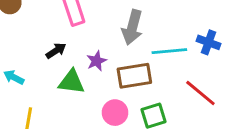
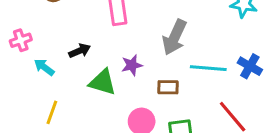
black arrow: (56, 51) -> (80, 51), moved
brown rectangle: (134, 76) -> (168, 87), size x0.6

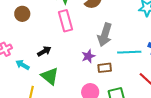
purple star: (132, 65) -> (88, 56), moved
green triangle: (103, 82) -> (50, 76), moved, turned 30

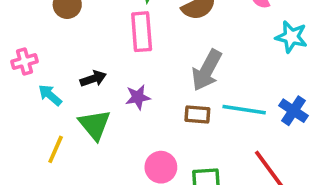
purple star: (88, 56) -> (138, 97), moved
brown rectangle: (105, 68) -> (197, 115), moved

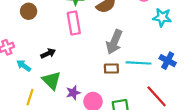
purple star: (138, 97) -> (73, 93), moved

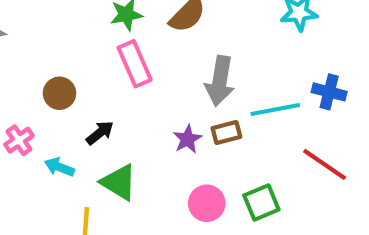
brown circle: (29, 11) -> (60, 93), moved
purple star: (73, 93) -> (187, 139), moved

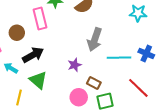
pink rectangle: (135, 64) -> (40, 18), moved
brown rectangle: (226, 132) -> (94, 83), moved, turned 32
black arrow: (100, 133) -> (33, 55), size x1.5

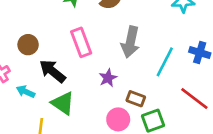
pink rectangle: (40, 18) -> (81, 42), moved
black arrow: (33, 55) -> (52, 71), turned -105
cyan line: (119, 58) -> (165, 62), turned -55

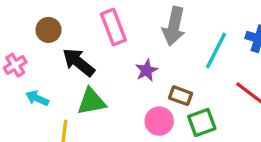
cyan arrow: (26, 92) -> (37, 98), moved
green triangle: (63, 103) -> (91, 102), turned -45

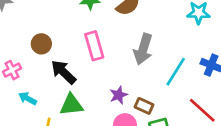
purple star: (146, 70) -> (119, 95), moved

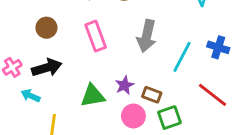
brown circle: (41, 44) -> (46, 28), moved
black arrow: (64, 72) -> (47, 68), moved, turned 124
green triangle: (71, 105) -> (93, 96), moved

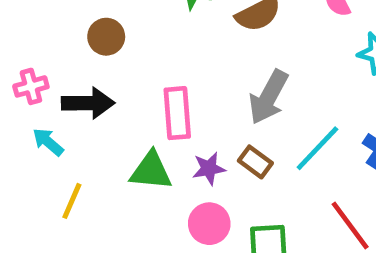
pink rectangle: (96, 36) -> (177, 113), moved
brown rectangle: (152, 95) -> (255, 162), moved

